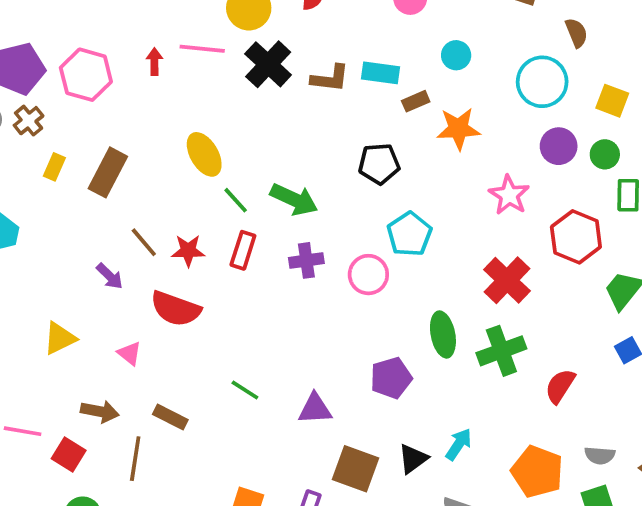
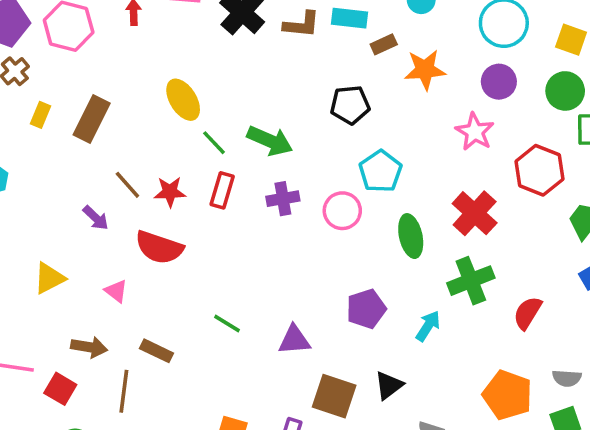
purple circle: (559, 146) -> (499, 82), moved
green circle: (605, 154) -> (565, 91), size x1.4
green ellipse: (443, 334) -> (411, 236), moved
cyan arrow: (459, 444) -> (428, 326), moved

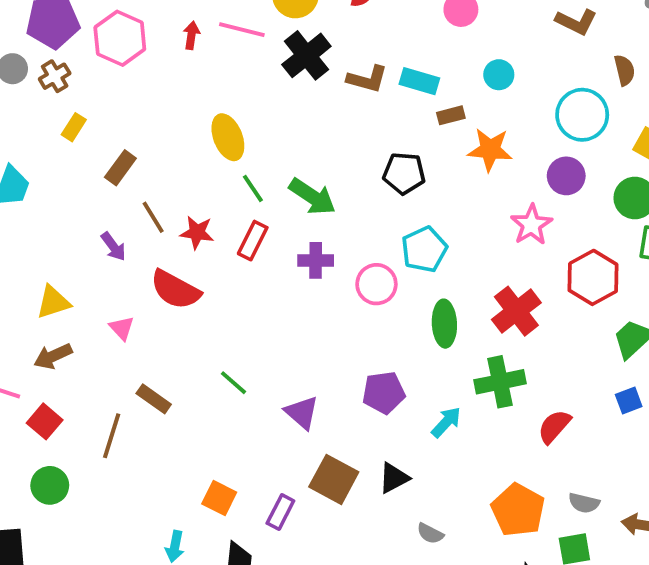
brown rectangle: (92, 119) -> (120, 168), moved, size x0.7
purple triangle: (294, 340) -> (302, 412), turned 36
brown arrow: (89, 347) -> (53, 356), moved, turned 136

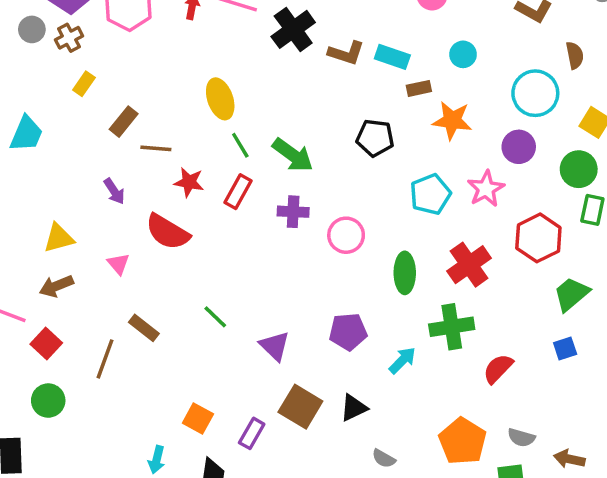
brown line: (153, 217) -> (156, 148), moved, turned -56
cyan pentagon: (424, 249) -> (430, 194), moved

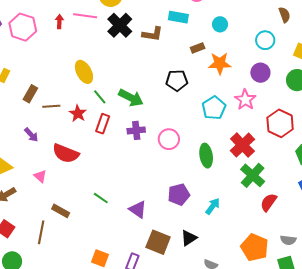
cyan rectangle: (392, 57) -> (178, 17), moved
cyan circle: (535, 93) -> (265, 40), size x0.7
red star: (189, 182) -> (78, 113), moved, turned 30
green cross: (452, 327) -> (253, 175), moved, turned -30

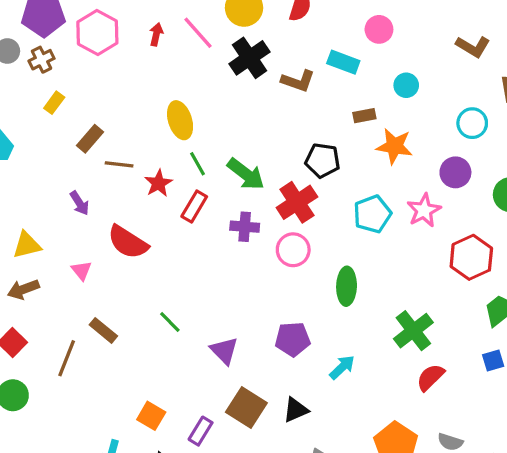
pink line: (85, 16) -> (198, 33), turned 30
red cross: (242, 145) -> (297, 202), moved

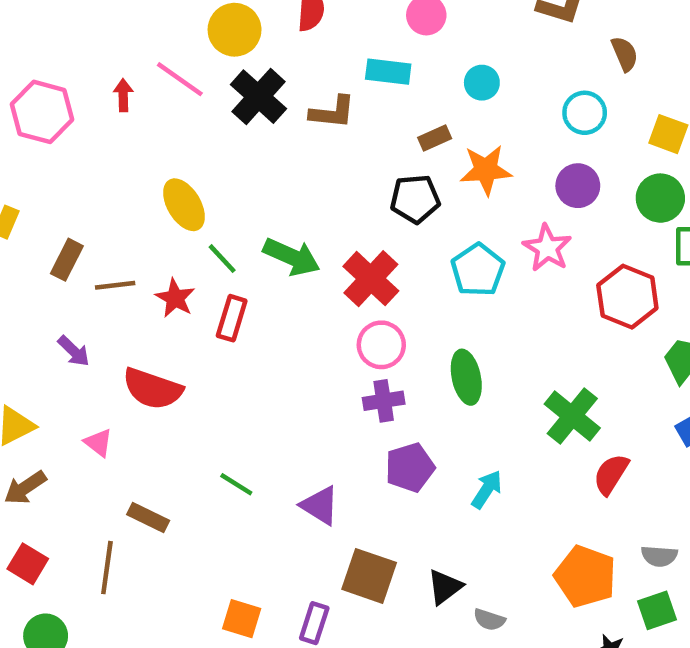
black pentagon: (323, 160) -> (415, 199), moved
purple cross: (245, 227) -> (384, 401), moved
black triangle: (296, 410) -> (445, 587), moved

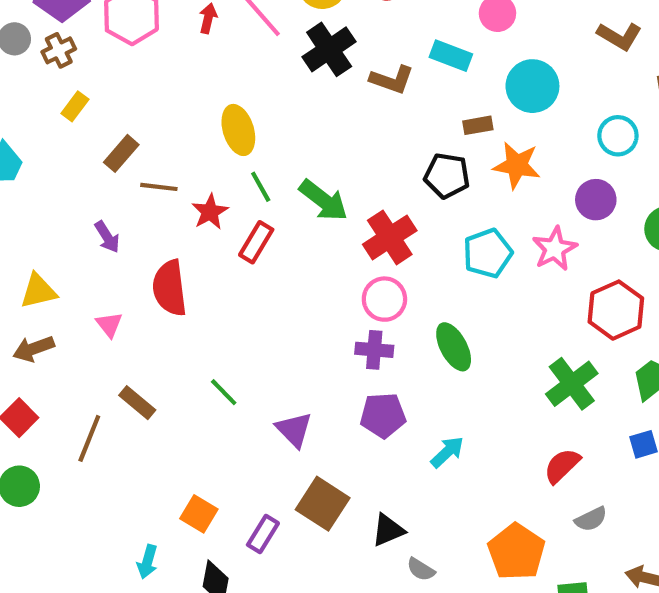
cyan circle: (482, 83) -> (532, 86), size x1.6
green ellipse: (466, 377) -> (454, 347), turned -30
red semicircle: (153, 389) -> (170, 288), turned 50
green cross: (572, 416) -> (572, 384), moved
gray semicircle: (659, 556) -> (591, 519), moved, turned -44

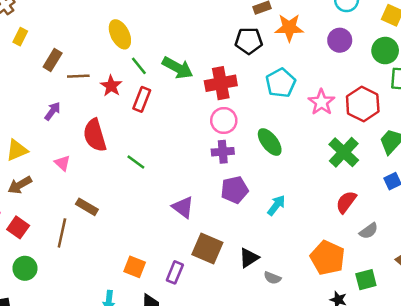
purple arrow: (107, 237) -> (52, 111), turned -102
red cross: (390, 237) -> (221, 83), turned 32
pink star: (555, 249) -> (321, 102), moved
green line: (224, 392) -> (136, 162), moved

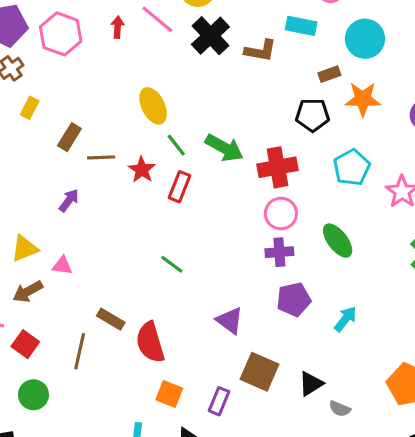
red semicircle: (95, 135) -> (150, 342), moved
pink triangle: (62, 163) -> (62, 265), moved, turned -35

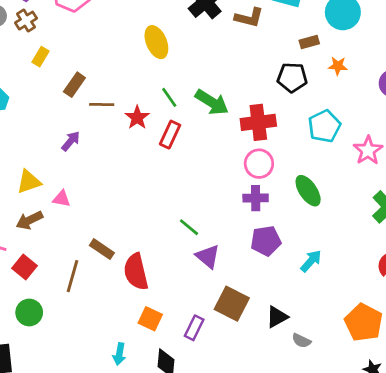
orange star: (363, 99) -> (338, 66), size x0.6
yellow ellipse: (153, 106) -> (156, 42), moved
green line: (172, 264) -> (189, 227), moved

